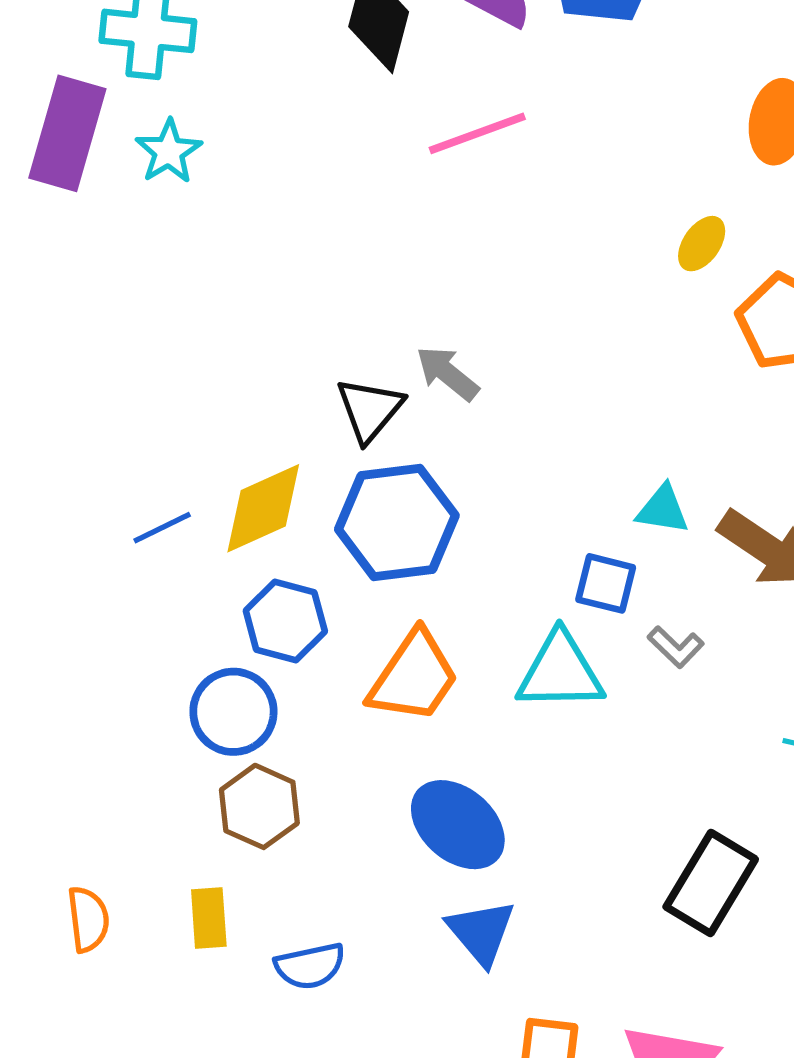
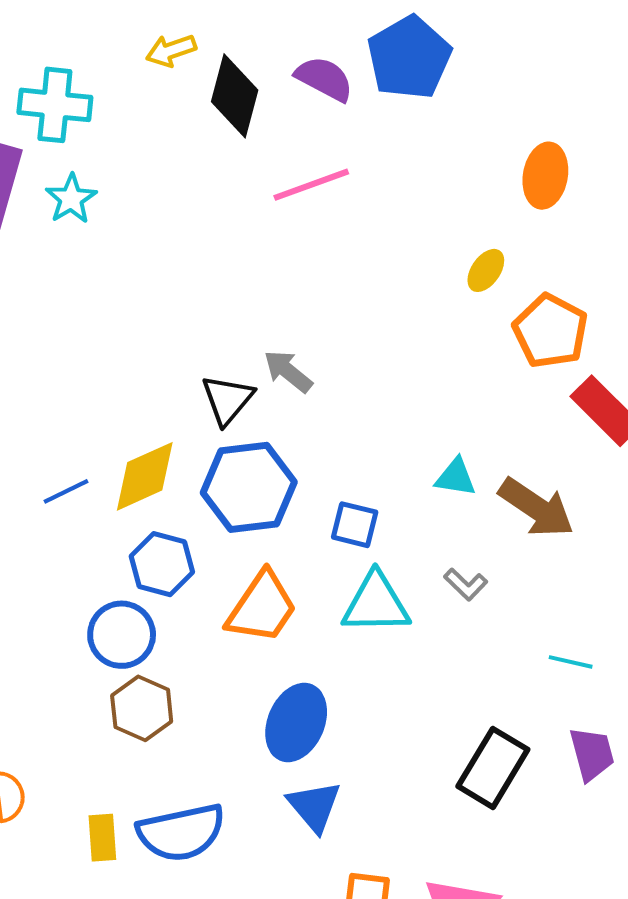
blue square: (606, 583) -> (355, 525), moved
blue ellipse: (458, 825) -> (296, 723), turned 72
yellow rectangle: (209, 918) -> (102, 838), moved
blue semicircle: (310, 966) -> (181, 833), size x1.6

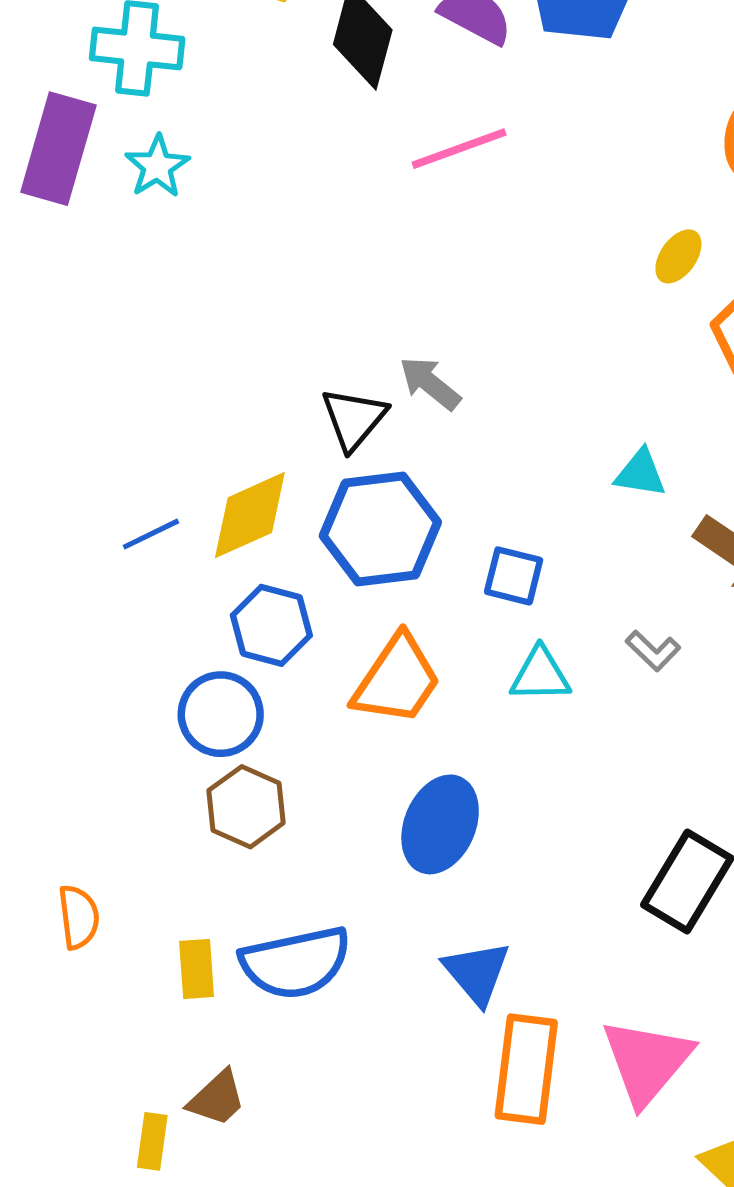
cyan triangle: (456, 477) -> (640, 473), moved
cyan triangle: (376, 603) -> (540, 675), size x0.7
blue triangle: (314, 806) -> (477, 973), moved

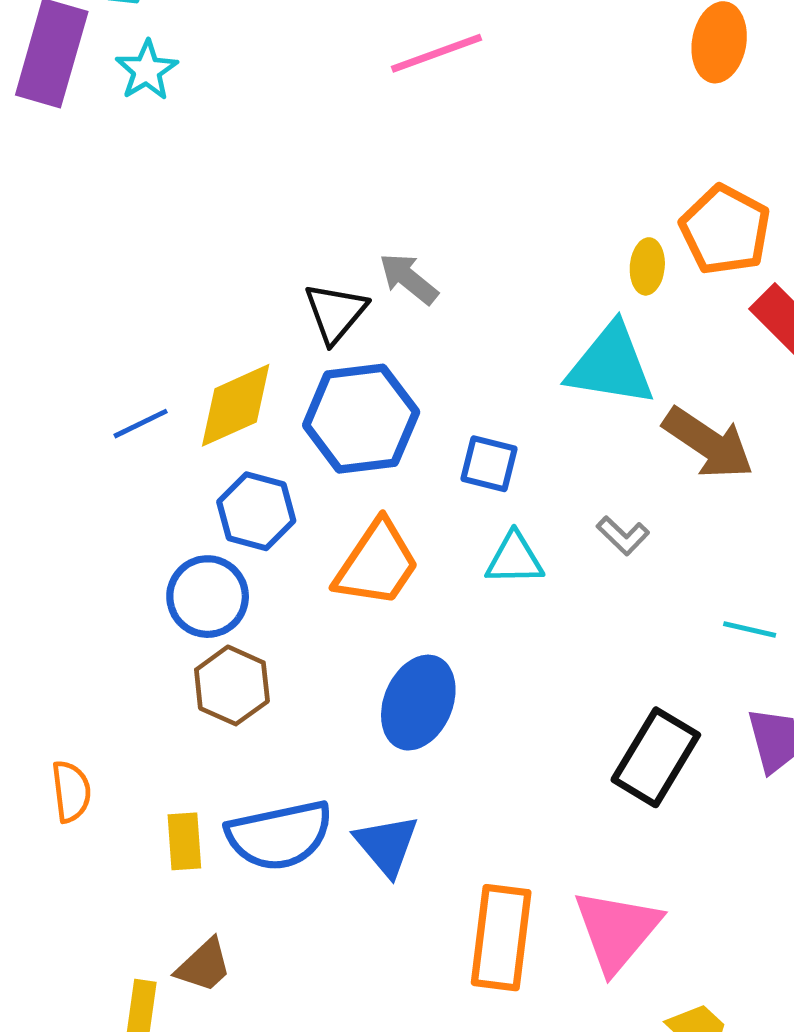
yellow ellipse: (678, 256) -> (647, 266), moved, turned -30
cyan triangle: (640, 473) -> (611, 365), size x1.8
blue triangle: (477, 973) -> (387, 845), moved

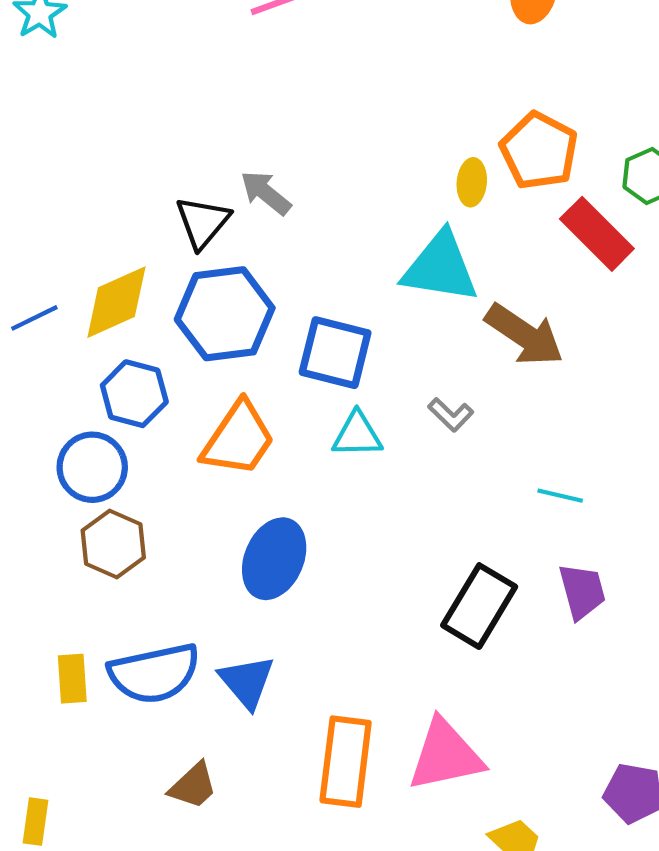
blue square: (489, 464) -> (335, 353), size x1.5
pink triangle: (617, 930) -> (445, 755), turned 38
brown trapezoid: (204, 966) -> (193, 786), moved

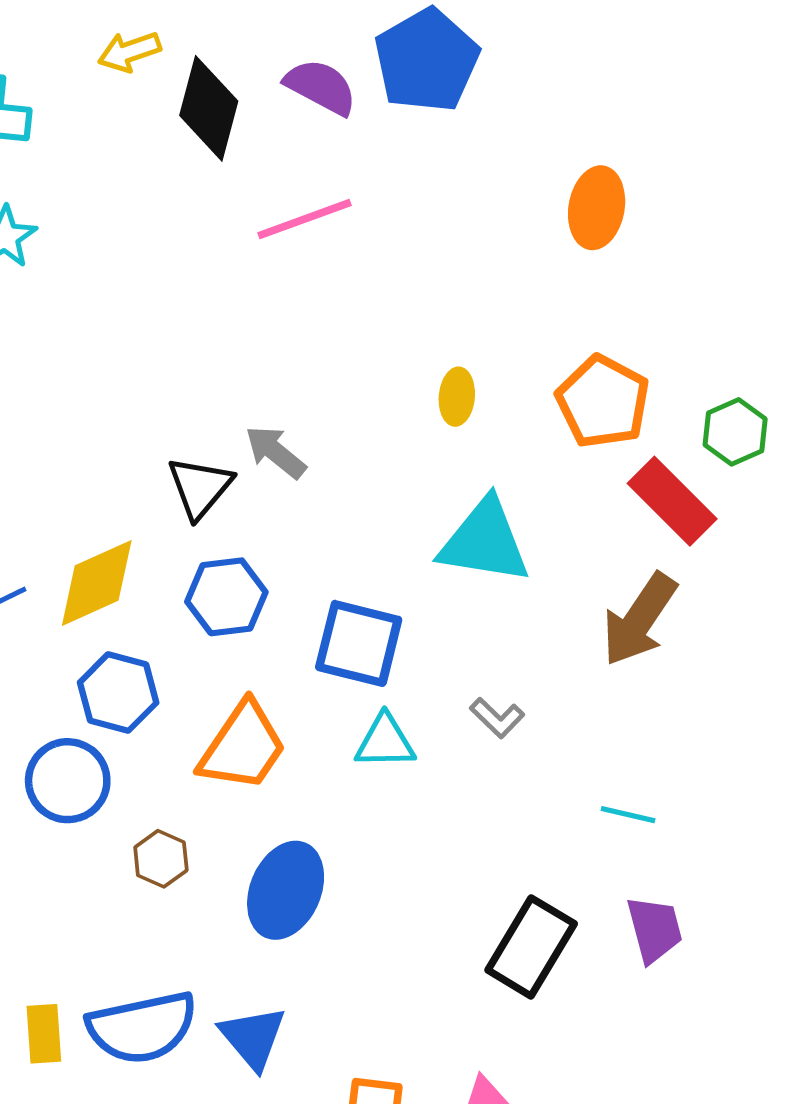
yellow ellipse: (472, 182) -> (457, 397), moved
blue hexagon: (225, 314) -> (226, 597), size x0.7
brown arrow: (524, 335) -> (639, 620), moved, turned 90
brown hexagon: (113, 544) -> (161, 859), moved, size x0.7

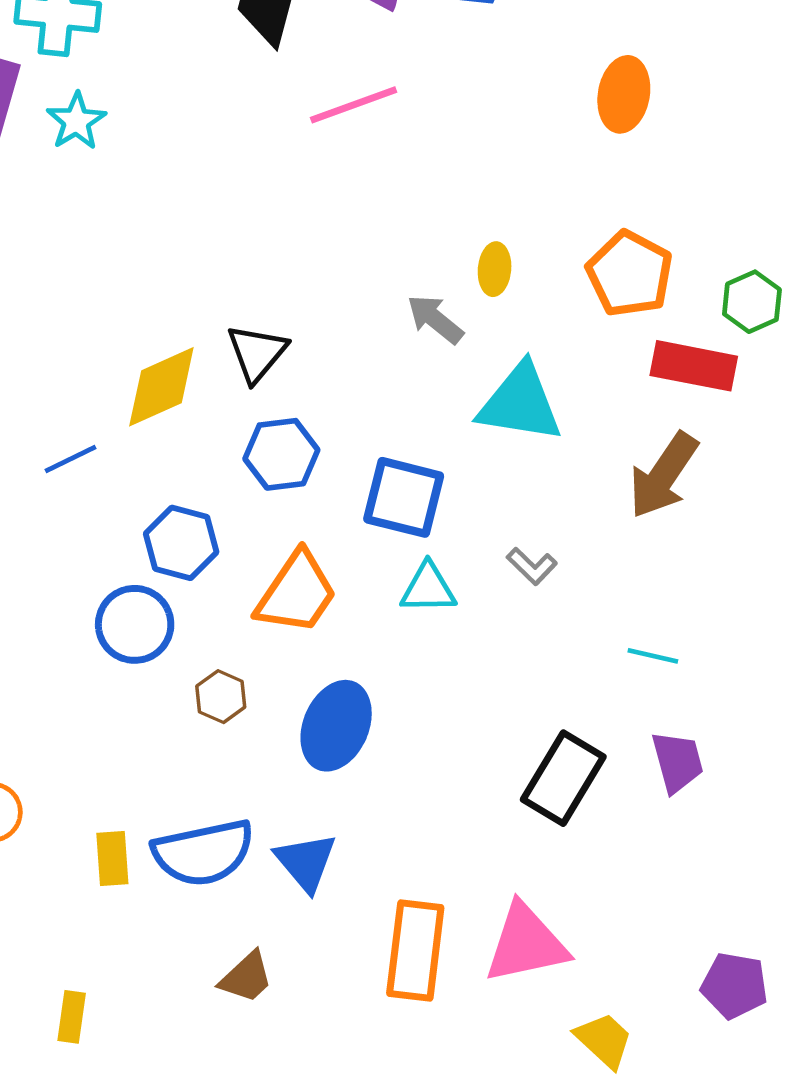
gray arrow: (275, 452) -> (435, 319), moved
red rectangle: (672, 501) -> (694, 366), turned -34
yellow diamond: (97, 583) -> (161, 387), moved

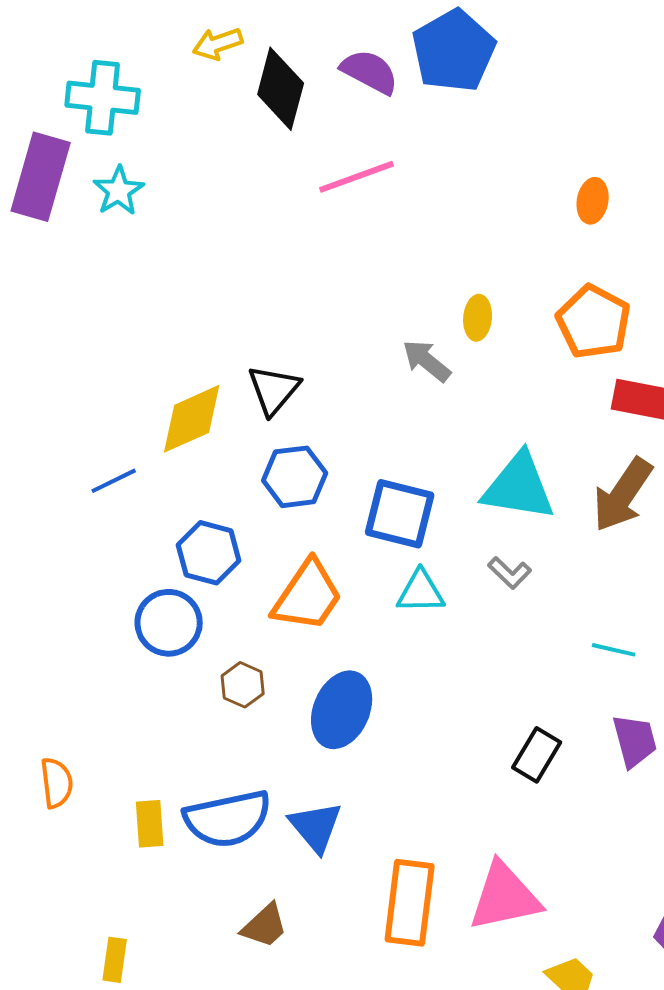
orange ellipse: (624, 94) -> (593, 201), moved, size x0.7
cyan triangle: (520, 403) -> (519, 487), moved
black rectangle: (563, 778) -> (537, 755), size x0.7

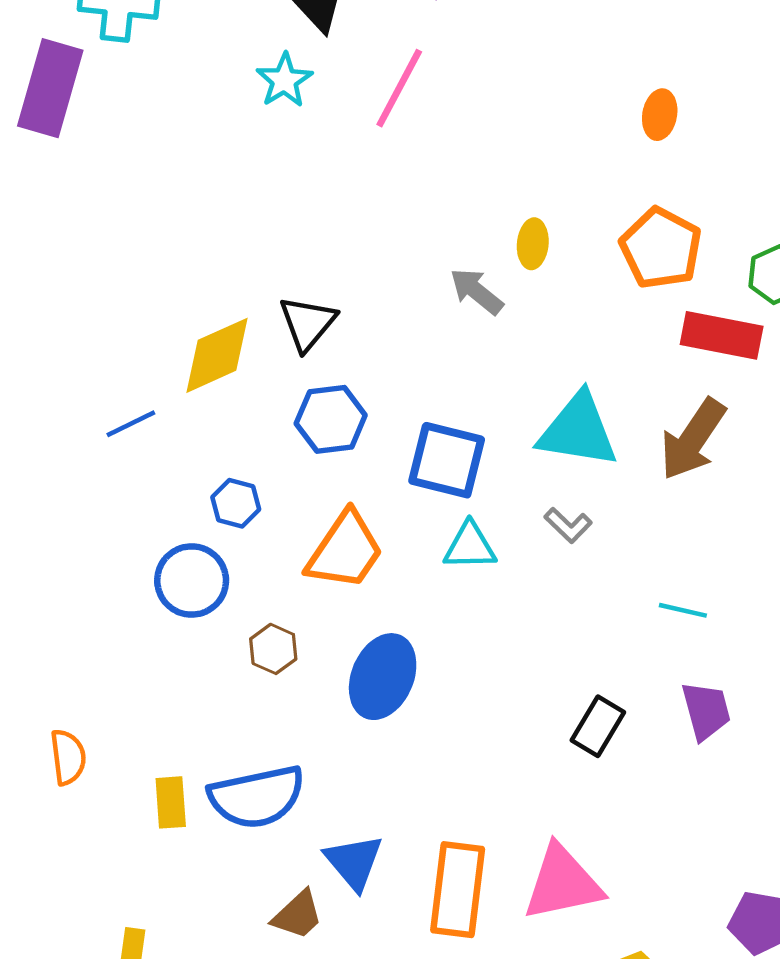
pink line: (357, 177) -> (399, 88), turned -42
cyan star: (119, 191) -> (284, 80), moved
blue hexagon: (209, 553) -> (236, 503), size x0.7
blue triangle: (316, 827) -> (354, 862), moved

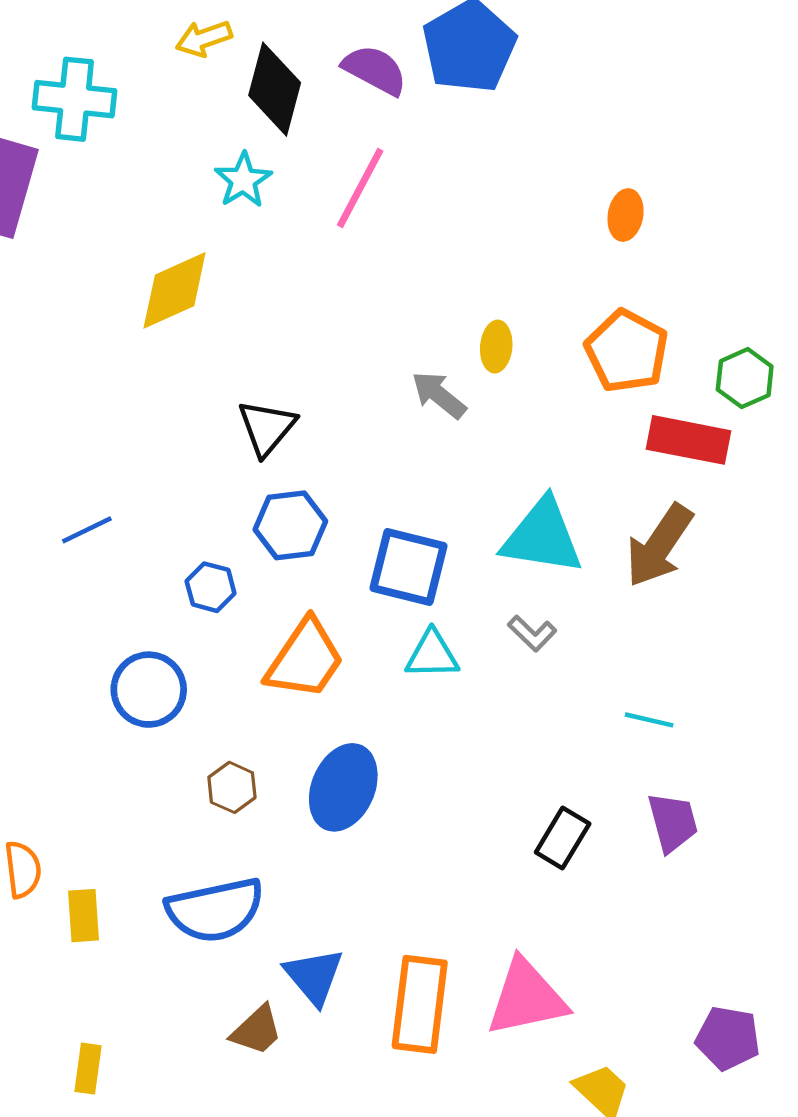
yellow diamond: (217, 355) -> (175, 290), moved
blue hexagon: (236, 503) -> (211, 587), moved
brown hexagon: (273, 649) -> (232, 787), moved
yellow rectangle: (171, 802) -> (83, 916), moved

